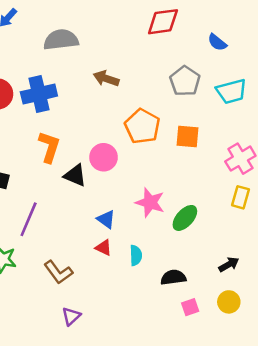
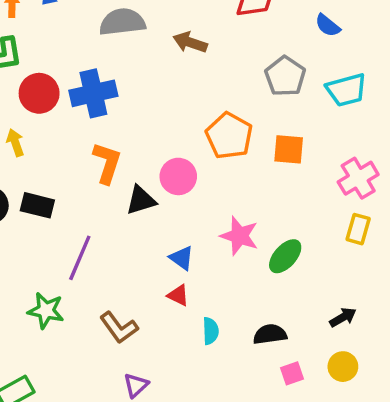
brown arrow: (106, 78) -> (190, 42), moved
black triangle: (75, 175) -> (141, 200), turned -40
cyan semicircle: (136, 255) -> (211, 331), moved

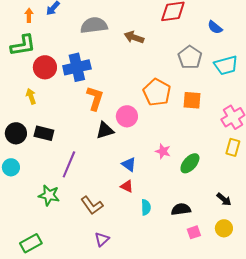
orange L-shape: (107, 163) -> (95, 98), moved
pink star: (239, 236) -> (163, 151), size x0.7
black arrow: (343, 317) -> (224, 199), turned 70

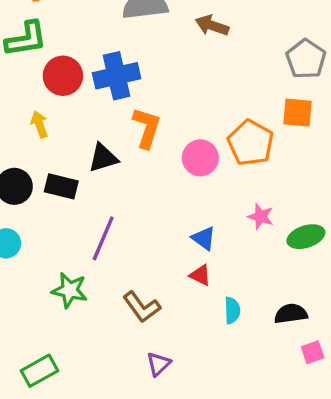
orange pentagon: (157, 92) -> (251, 143), moved
orange square: (192, 100) -> (298, 113), moved
black triangle: (105, 130) -> (103, 158), moved
green ellipse: (190, 163) -> (306, 237), turned 30

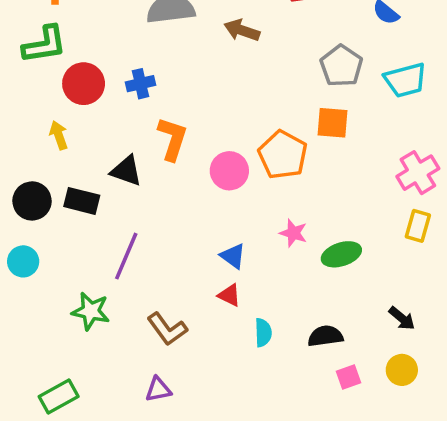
blue cross: (117, 76) -> (140, 84), size x0.6
black triangle: (103, 158) -> (126, 171), turned 36
purple triangle: (158, 364) -> (158, 389), moved, turned 32

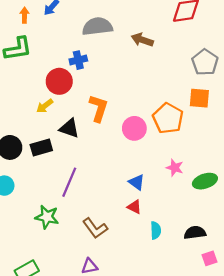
red circle: (84, 84) -> (59, 81), moved
blue cross: (140, 84) -> (78, 60), moved
yellow arrow: (59, 135) -> (45, 106), moved, turned -108
black rectangle: (82, 201) -> (41, 147), turned -30

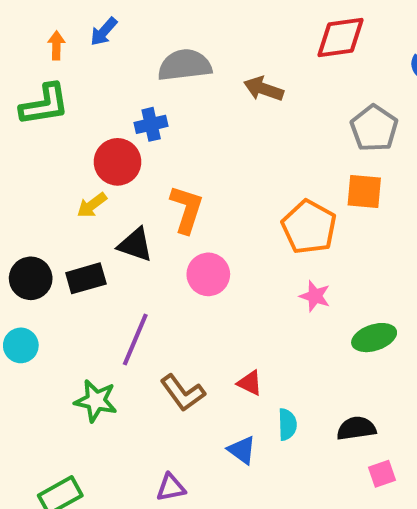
pink circle: (134, 128) -> (208, 274), moved
pink star: (175, 168) -> (315, 296), moved
blue triangle: (137, 182) -> (242, 450), moved
brown L-shape: (95, 228) -> (183, 393), moved

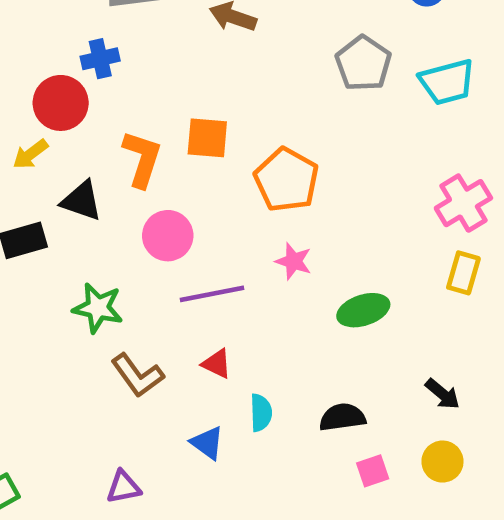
orange square: (364, 191) -> (207, 138), moved
purple line: (135, 340) -> (212, 294), moved, turned 56
green star: (96, 401) -> (98, 308), moved

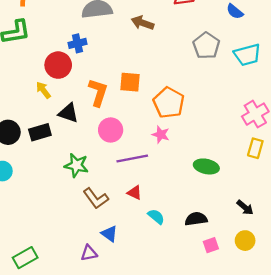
yellow arrow: (30, 154) -> (43, 90), turned 90
pink star: (293, 261) -> (161, 135), moved
green ellipse: (363, 310) -> (206, 166), turned 30
cyan semicircle: (261, 413) -> (156, 217), turned -48
blue triangle: (207, 443) -> (109, 234), moved

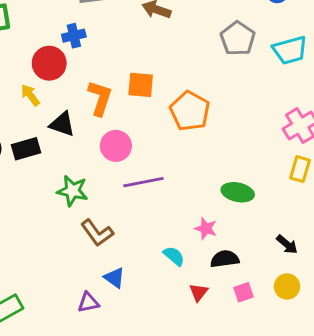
pink star: (161, 135) -> (206, 228), moved
red triangle: (135, 193) -> (199, 292), moved, turned 42

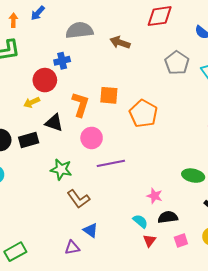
yellow arrow: (30, 95) -> (32, 102), turned -77
green ellipse: (238, 192) -> (193, 176), moved
cyan semicircle: (174, 256) -> (140, 221), moved

